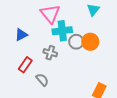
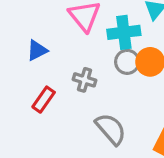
cyan cross: (62, 31) -> (124, 32), moved
gray semicircle: (42, 80) -> (111, 129), moved, size x1.5

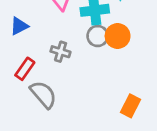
gray semicircle: (111, 129) -> (43, 94), moved

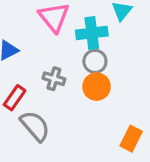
orange circle: (118, 36) -> (97, 87), moved

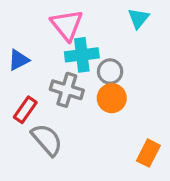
cyan cross: (92, 33) -> (82, 55), moved
gray cross: (54, 79) -> (67, 90), size x1.4

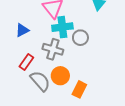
orange circle: (112, 98) -> (60, 76), moved
orange rectangle: (148, 153) -> (79, 89), moved

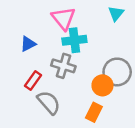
gray circle: (80, 38) -> (117, 72), moved, size x1.5
orange circle: (60, 76) -> (102, 85), moved

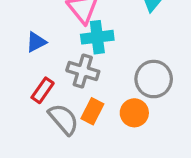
orange circle: (102, 85) -> (134, 113), moved
orange rectangle: (94, 112) -> (92, 111), moved

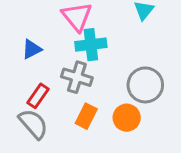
gray semicircle: (63, 119) -> (33, 124), moved

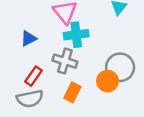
orange circle: (127, 118) -> (108, 81), moved
gray semicircle: (33, 124) -> (30, 99), turned 120

